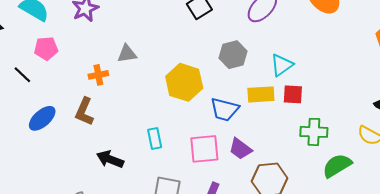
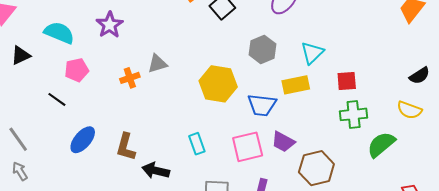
orange cross: (98, 75) -> (130, 78), moved
red square: (293, 94) -> (347, 81), moved
brown L-shape: (84, 112) -> (126, 147), moved

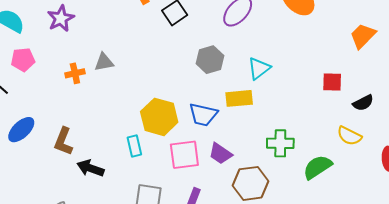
red square: (347, 81) -> (332, 82), moved
yellow hexagon: (218, 84) -> (159, 117), moved
green cross: (354, 114) -> (280, 143), moved

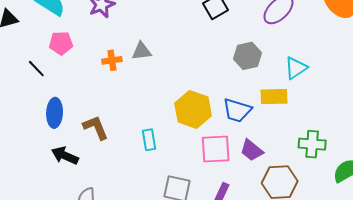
blue ellipse: (21, 130) -> (55, 113), turned -48
brown L-shape: (63, 141) -> (96, 127), turned 132
cyan rectangle: (134, 146) -> (149, 140), moved
black arrow: (90, 168) -> (65, 156), moved

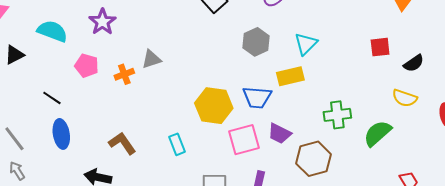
pink pentagon: (61, 43) -> (87, 66), moved, turned 30
blue ellipse: (55, 113) -> (61, 134), moved

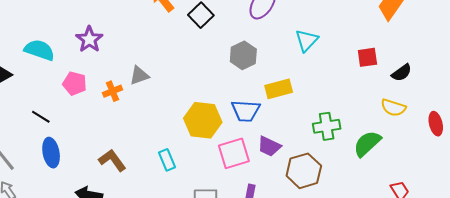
cyan triangle: (306, 44) -> (307, 40), moved

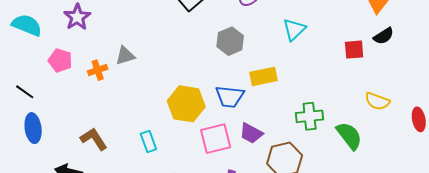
black semicircle: (402, 73) -> (384, 36), moved
green semicircle: (367, 144) -> (349, 136), turned 92

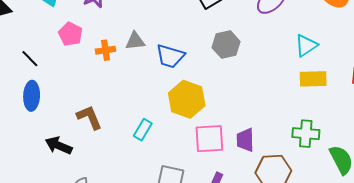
gray hexagon: (230, 41) -> (226, 45), moved
yellow rectangle: (264, 76) -> (313, 79), moved
blue trapezoid: (230, 97) -> (170, 56), moved
purple trapezoid: (251, 133) -> (245, 140), turned 50
cyan rectangle: (148, 142) -> (143, 130), turned 40

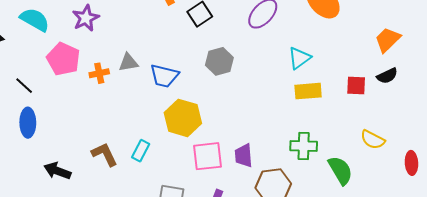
pink pentagon: (70, 34) -> (63, 59), size x1.4
brown L-shape: (89, 117) -> (105, 154), moved

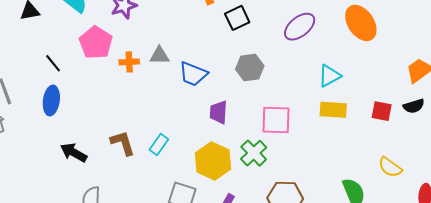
yellow hexagon: (183, 118) -> (213, 161), moved
green cross: (304, 146) -> (254, 153), moved, turned 36
purple trapezoid: (244, 155) -> (219, 112), moved
pink square: (208, 156) -> (276, 120), moved

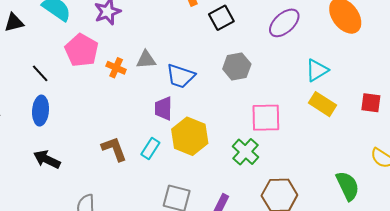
orange cross: (129, 62) -> (116, 68), turned 30
yellow rectangle: (333, 110) -> (323, 104), turned 32
purple trapezoid: (219, 112) -> (163, 109), moved
black arrow: (74, 153) -> (47, 159), moved
yellow hexagon: (213, 161) -> (190, 136), moved

